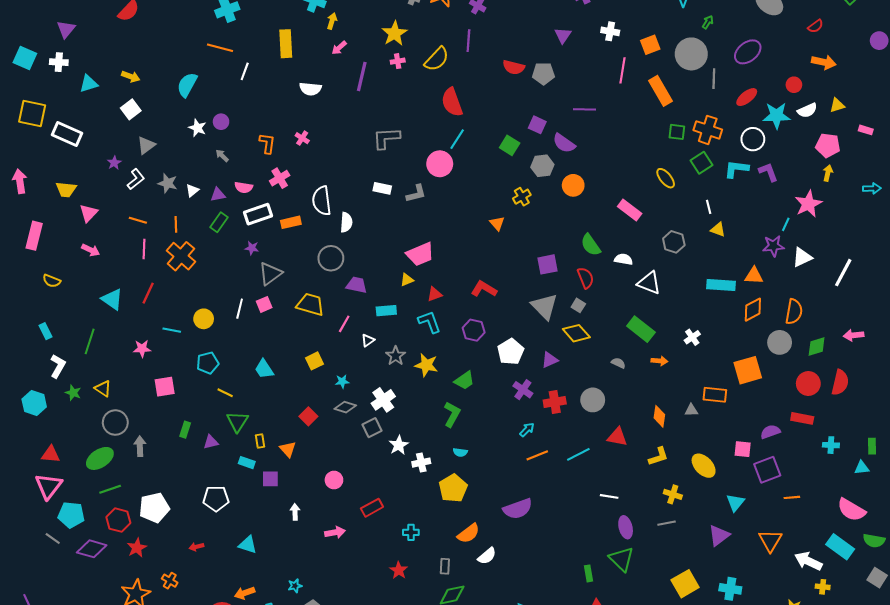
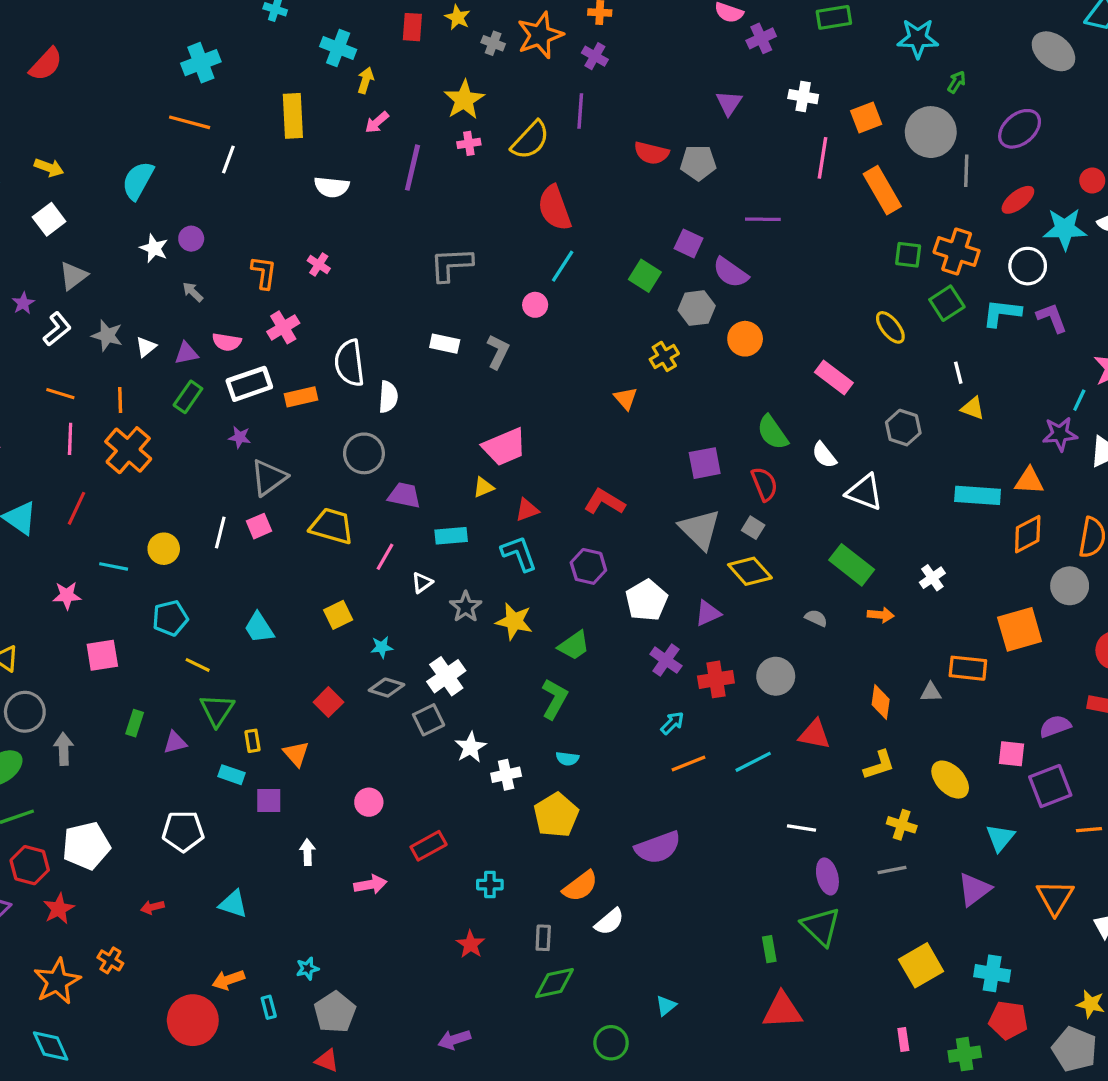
pink circle: (440, 164) -> (535, 305), size x0.6
gray L-shape: (416, 194) -> (498, 352), turned -50
white semicircle: (624, 259) -> (824, 455), turned -138

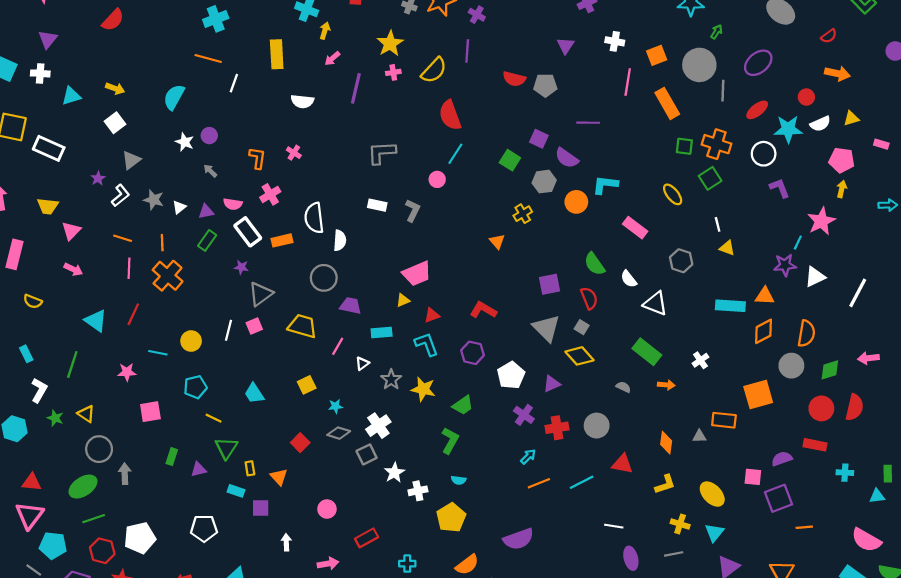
cyan L-shape: (1002, 313) -> (605, 185), moved
white rectangle: (249, 384) -> (248, 232), turned 72
cyan triangle: (1000, 838) -> (714, 533), moved

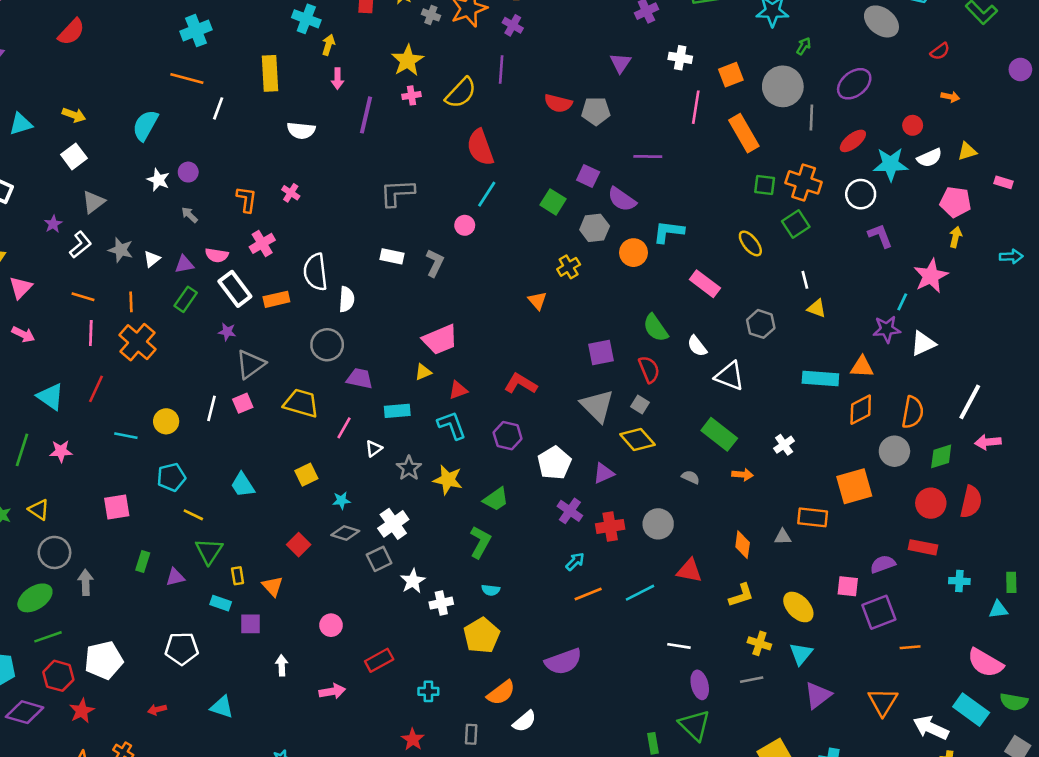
pink arrow: (332, 59) -> (337, 79), turned -49
orange arrow: (837, 73) -> (950, 97), size x0.6
white line: (858, 293) -> (970, 402), moved
pink star: (127, 372) -> (61, 451), moved

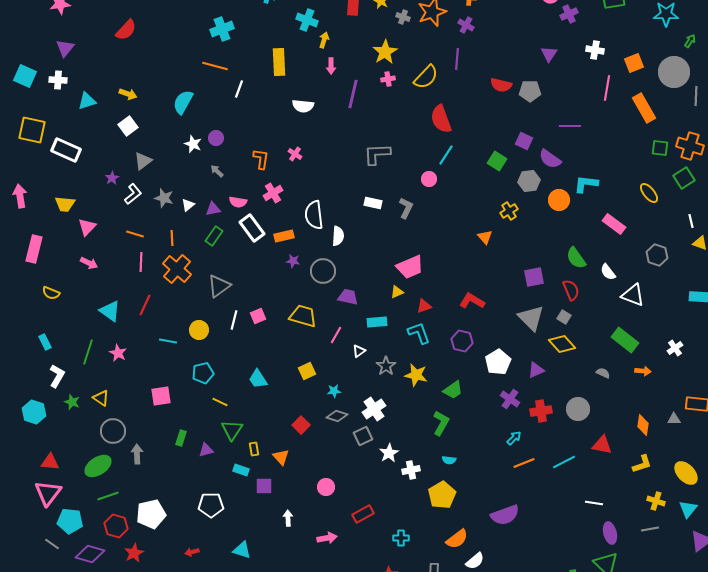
purple star: (227, 332) -> (293, 261), moved
gray triangle: (250, 364) -> (219, 286), moved
pink star: (61, 451) -> (118, 353), turned 30

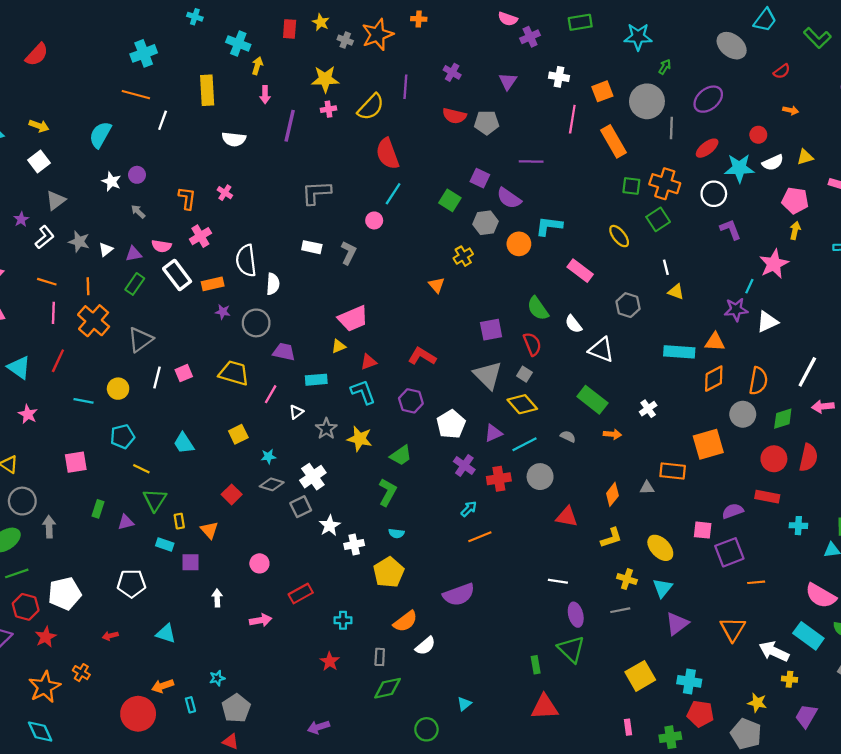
purple cross: (466, 25) -> (452, 72), moved
yellow star: (385, 52) -> (325, 79), turned 30
orange diamond: (643, 425) -> (612, 494), turned 30
cyan line: (564, 462) -> (524, 444), moved

